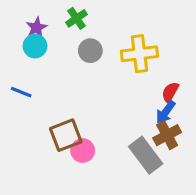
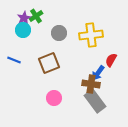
green cross: (76, 18) -> (36, 16), moved
blue arrow: (166, 112) -> (98, 73), moved
brown square: (66, 135) -> (49, 63), moved
brown cross: (167, 135) -> (91, 84), moved, turned 36

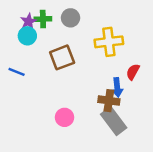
green cross: (36, 16) -> (43, 19), turned 32
gray circle: (59, 33) -> (71, 18), moved
brown square: (49, 63) -> (62, 57), moved
blue arrow: (98, 73) -> (117, 87), turned -42

